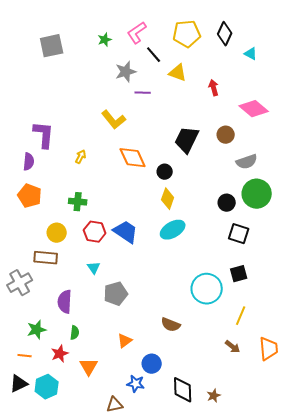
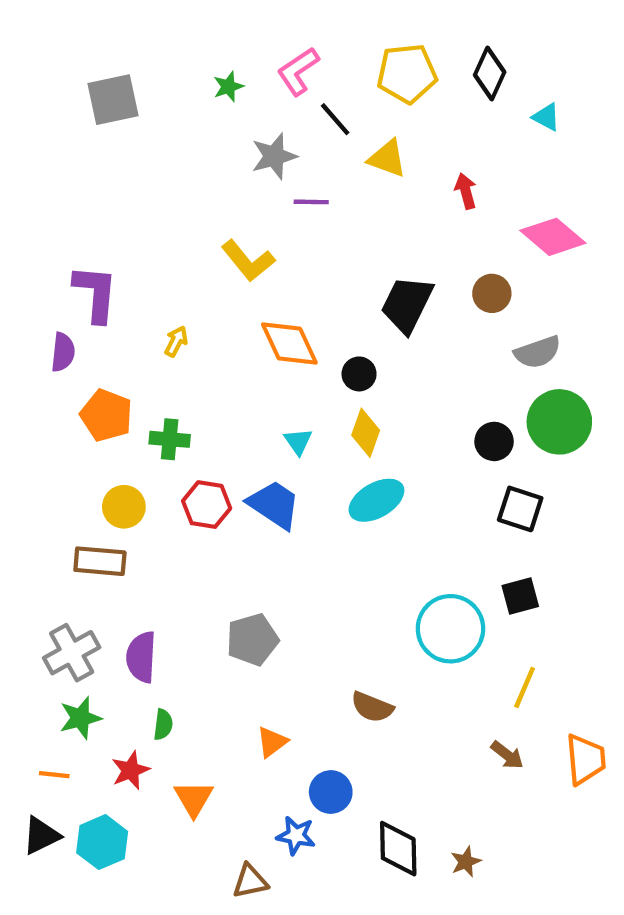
orange pentagon: (30, 196) -> (106, 415), moved
cyan triangle: (94, 268) -> (298, 441), moved
gray cross: (20, 283) -> (72, 653), moved

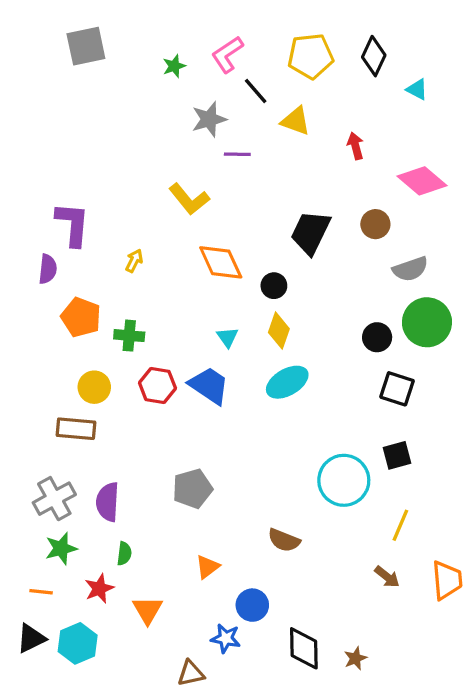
gray square: (113, 100) -> (86, 46), moved

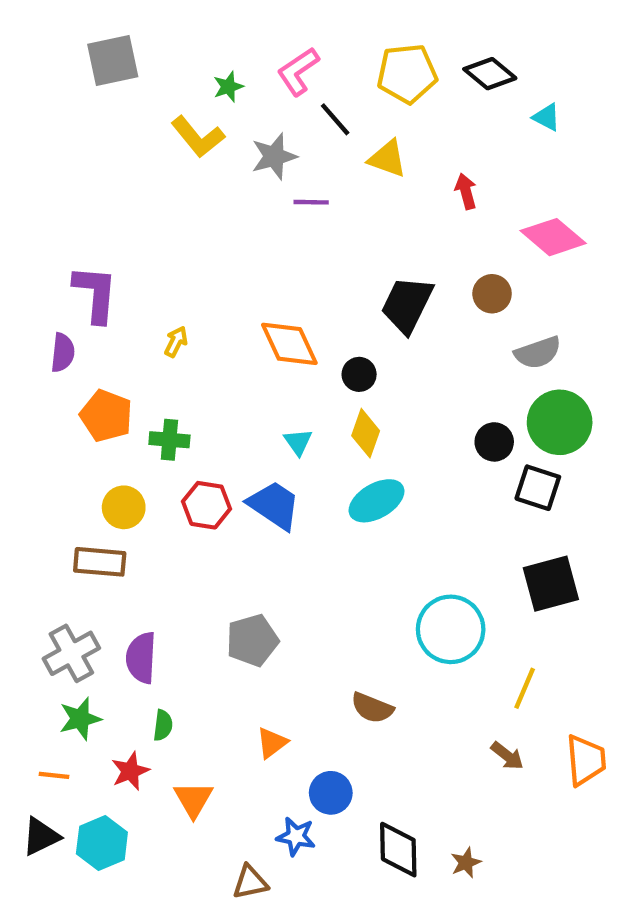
black diamond: (374, 56) -> (490, 74), turned -75
yellow L-shape: (189, 199) -> (198, 137), moved
black square: (397, 389) -> (538, 488), moved
black square: (397, 455) -> (551, 584), moved, size x1.5

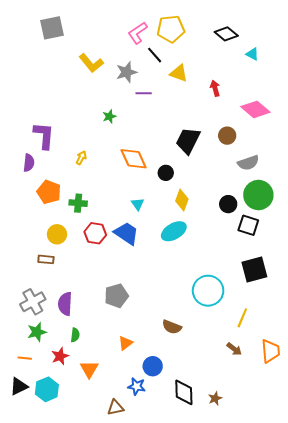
yellow pentagon: (407, 74) -> (171, 29), moved
green star: (228, 87) -> (109, 116), moved
yellow diamond: (366, 433) -> (182, 200), moved
brown rectangle: (100, 562) -> (46, 259), size x0.7

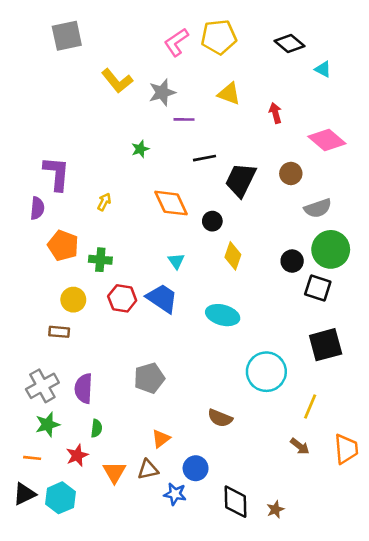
black line: (155, 55) -> (205, 158), moved, turned -60
cyan ellipse: (174, 231) -> (223, 315), moved, turned 45
brown triangle: (115, 407) -> (148, 470), moved

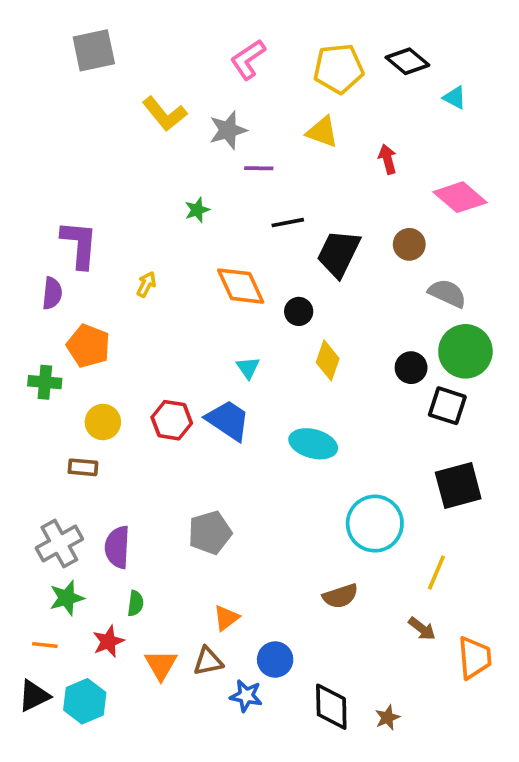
yellow pentagon: (219, 37) -> (339, 69), moved
gray semicircle: (318, 208) -> (447, 293), turned -136
green cross: (100, 260) -> (45, 382), moved
brown semicircle: (220, 418) -> (340, 596), moved, turned -40
orange trapezoid: (346, 449) -> (475, 658), moved

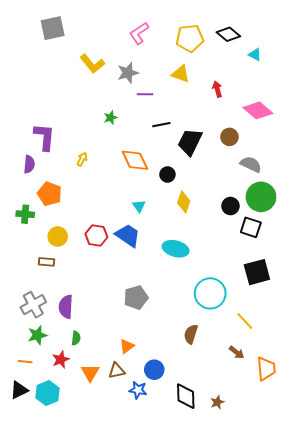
gray pentagon: (210, 533) -> (136, 298), moved
yellow line: (436, 572) -> (245, 321), turned -66
brown semicircle: (340, 596) -> (191, 334), turned 126

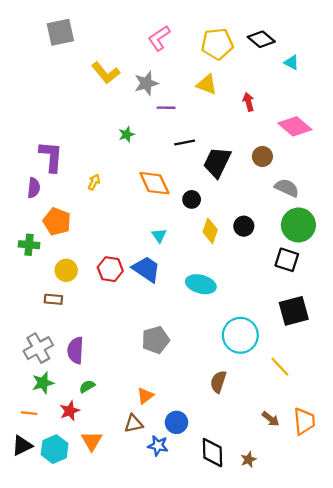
black circle: (230, 206) -> (244, 226), moved
green semicircle: (76, 338) -> (87, 386), turned -128
brown arrow: (237, 352) -> (271, 419), moved
orange triangle: (90, 373) -> (92, 441), moved

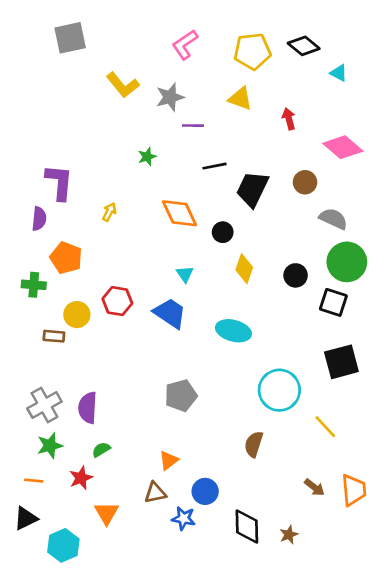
black circle: (244, 226) -> (296, 275), moved
red hexagon: (110, 269) -> (117, 301), moved
brown rectangle: (53, 299) -> (54, 336), moved
cyan hexagon: (55, 449) -> (63, 545), moved

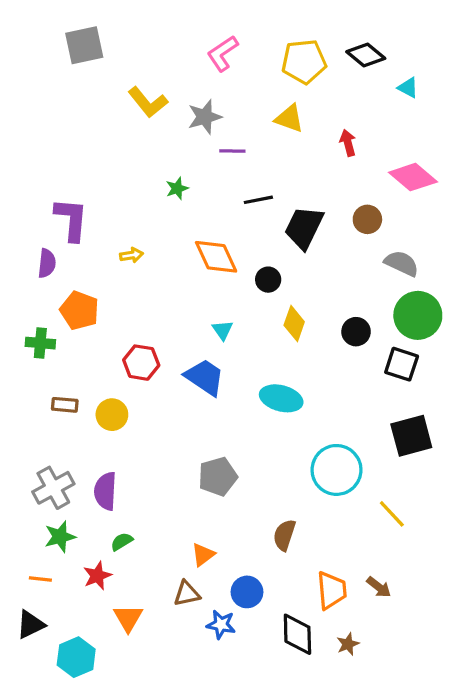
yellow arrow: (109, 212) -> (131, 255), turned 54
yellow circle: (77, 315) -> (112, 415), moved
brown semicircle: (254, 444) -> (284, 535), moved
orange trapezoid: (354, 490) -> (332, 590), moved

